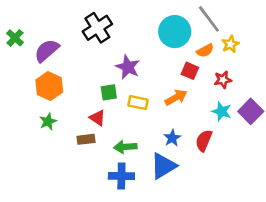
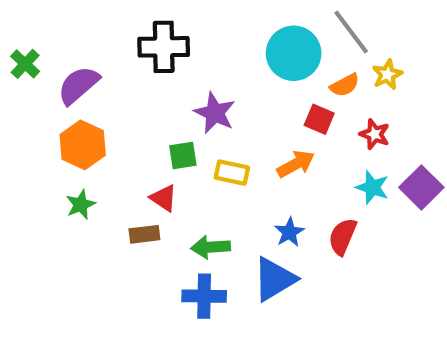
black cross: (97, 28) -> (164, 47), turned 32
red star: (223, 80) -> (375, 134), turned 30

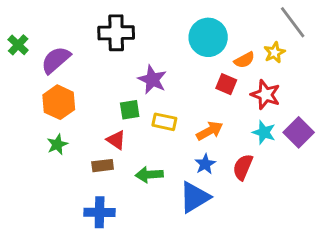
gray line: (351, 32) -> (293, 22), moved
red star: (375, 134) -> (265, 95), size x1.4
orange arrow: (296, 164) -> (210, 131), moved
blue cross: (204, 296) -> (100, 212), moved

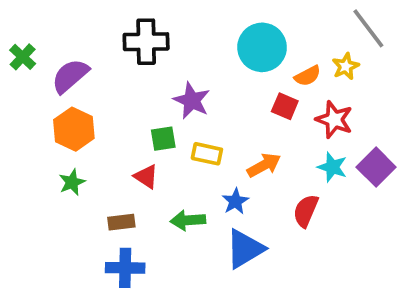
blue star: (205, 164) -> (235, 201), moved
brown rectangle: (103, 166) -> (121, 222), moved

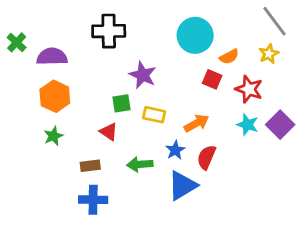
yellow star: (346, 66) -> (269, 54), moved
purple semicircle: (70, 76) -> (52, 57), turned 40
red semicircle: (306, 211) -> (206, 157), moved

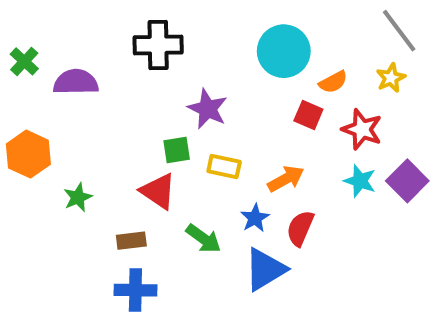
orange hexagon: (55, 96) -> (28, 154), moved
red triangle: (109, 132) -> (158, 191), size x1.4
green arrow: (140, 164) -> (203, 239), turned -140

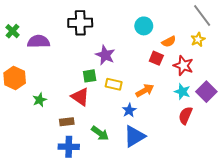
cyan circle: (284, 51) -> (144, 26), size x0.7
red semicircle: (300, 228) -> (185, 116), moved
green arrow: (203, 239) -> (100, 133), moved

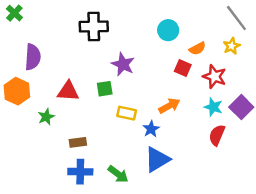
green cross: (12, 31) -> (14, 13), moved
purple semicircle: (39, 42) -> (33, 57), moved, turned 95
yellow rectangle: (114, 84) -> (127, 113), moved
red triangle: (80, 97) -> (68, 91), moved, turned -30
green arrow: (100, 133) -> (118, 174), moved

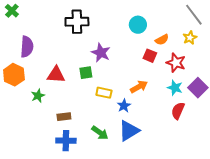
green arrow: (118, 174) -> (100, 133), moved

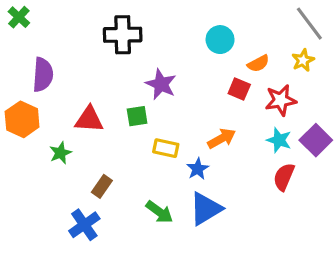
red star: (176, 63) -> (281, 100), turned -30
brown rectangle: (64, 117) -> (102, 186), turned -48
blue cross: (66, 141) -> (84, 225), moved, turned -36

